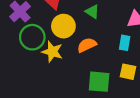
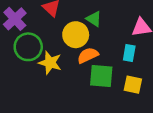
yellow circle: (63, 26) -> (76, 35), moved
green square: (99, 82) -> (101, 76), moved

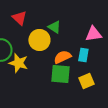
orange semicircle: (88, 55) -> (62, 57), moved
yellow square: (133, 85) -> (86, 81), turned -35

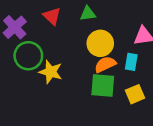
green triangle: (54, 27) -> (88, 14), moved, turned -40
yellow circle: (39, 40) -> (100, 43), moved

